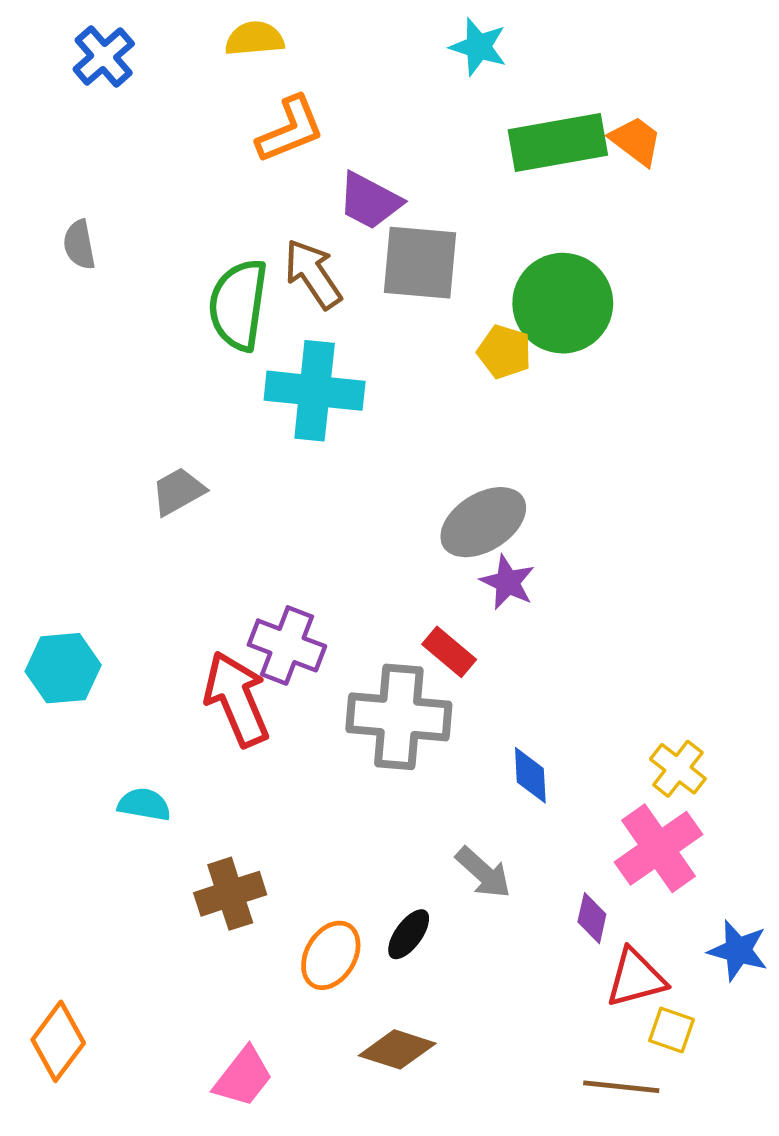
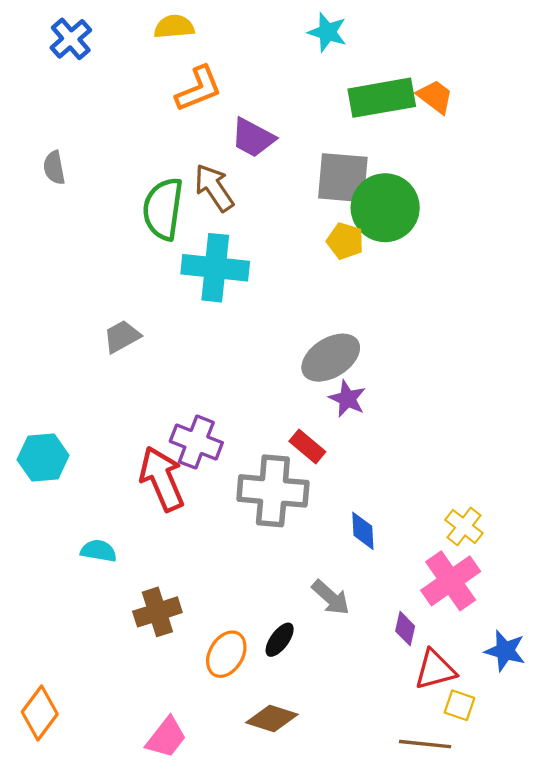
gray square: (420, 263) -> (343, 178), moved

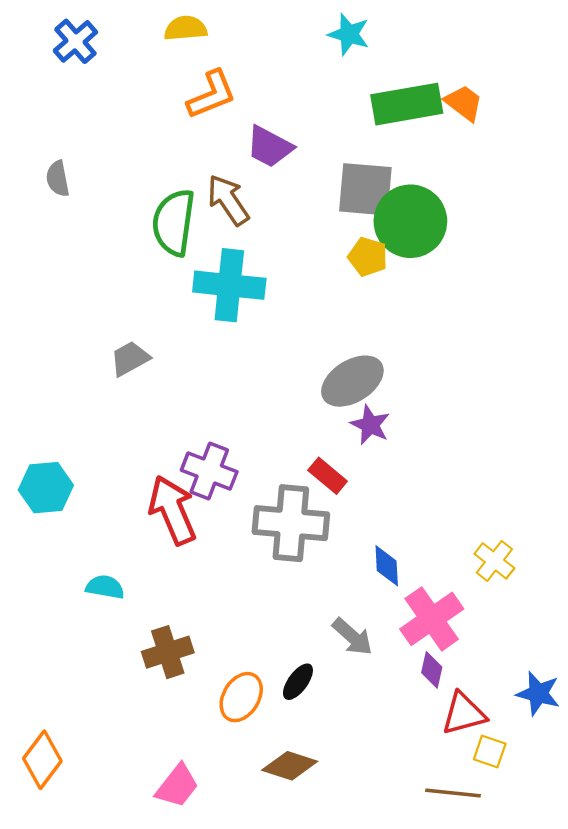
pink cross: (451, 581) -> (432, 619), moved

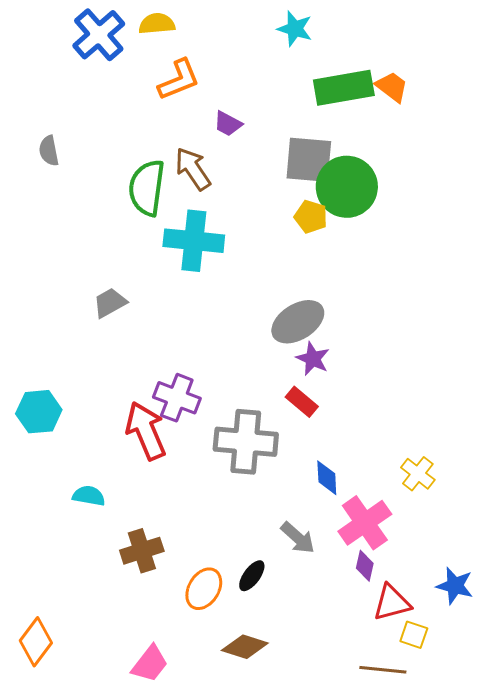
blue cross: (75, 41) -> (99, 35), moved, size x1.4
purple trapezoid: (270, 147) -> (228, 124), size x0.7
red rectangle: (328, 476) -> (302, 402), moved

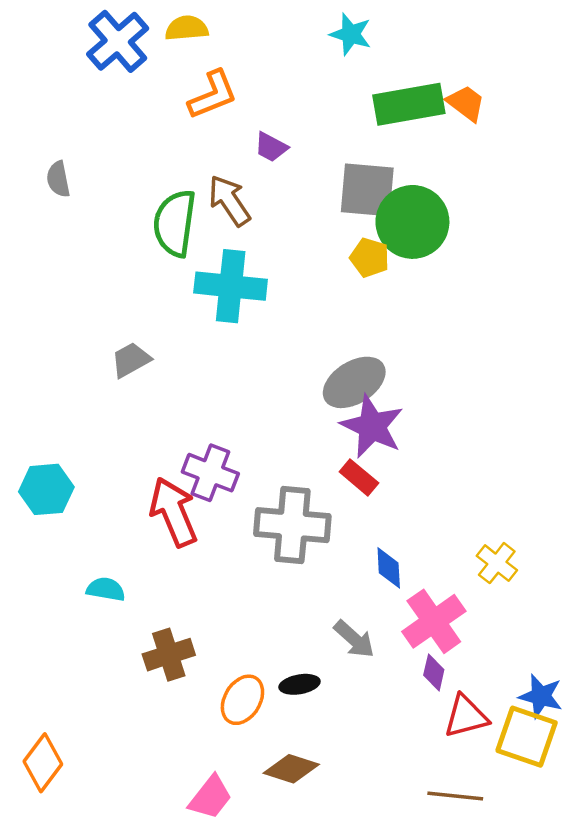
purple star: (313, 359) -> (372, 426), size x1.6
black ellipse: (252, 576) -> (300, 684), turned 44
yellow square: (414, 635) -> (527, 737), moved, size x1.8
pink trapezoid: (150, 664) -> (210, 797), moved

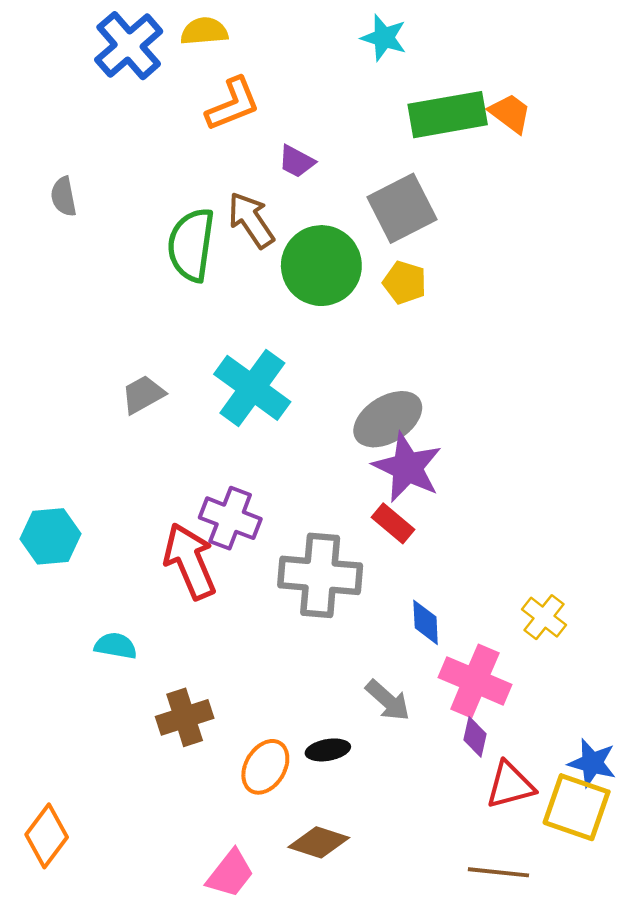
gray square: (367, 190) -> (402, 208), turned -32
green circle: (412, 222) -> (321, 266), moved
cyan cross: (231, 286) -> (252, 388), moved, turned 30
pink cross: (434, 621) -> (475, 681), turned -32

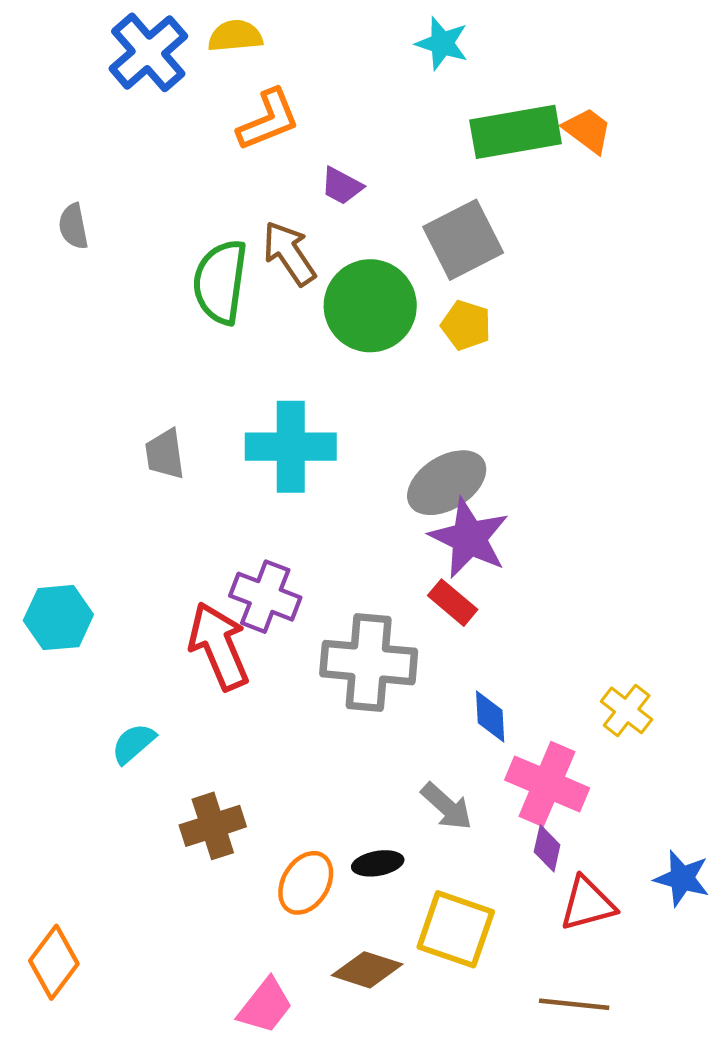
cyan cross: (252, 388) -> (291, 447), turned -36
gray trapezoid: (143, 394) -> (165, 454), turned -69
cyan semicircle: (116, 646) -> (133, 743), turned -51
yellow square: (577, 807) -> (456, 929), moved

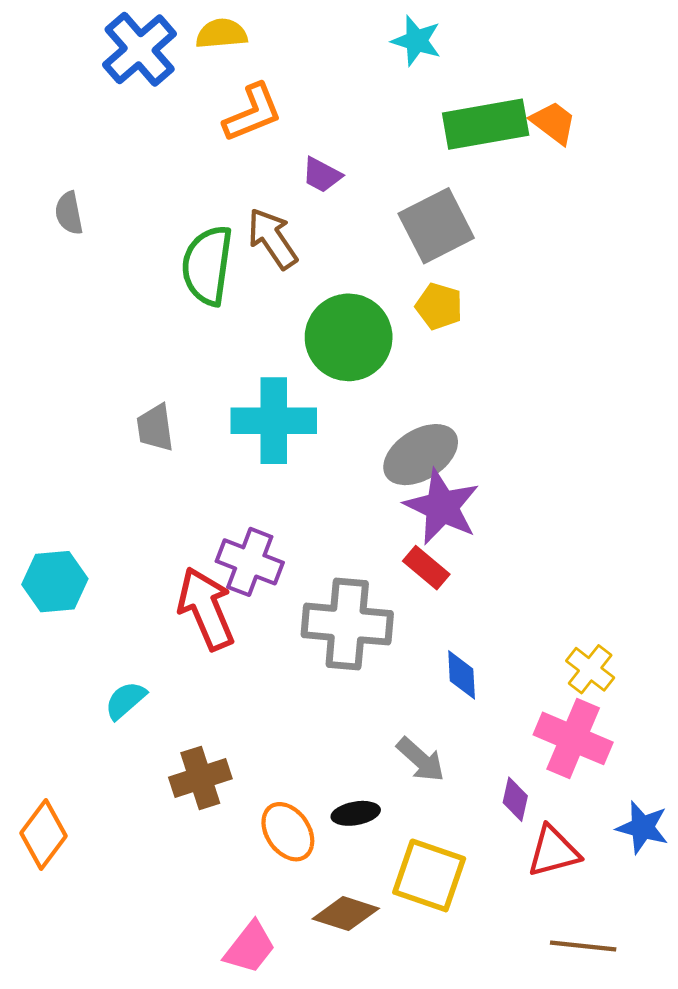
green circle: (370, 306) -> (349, 337), moved
pink cross: (547, 784) -> (573, 738), moved
orange ellipse: (306, 883) -> (288, 832), turned -66
orange diamond: (54, 962) -> (44, 834), moved
brown line: (574, 1004) -> (583, 946), moved

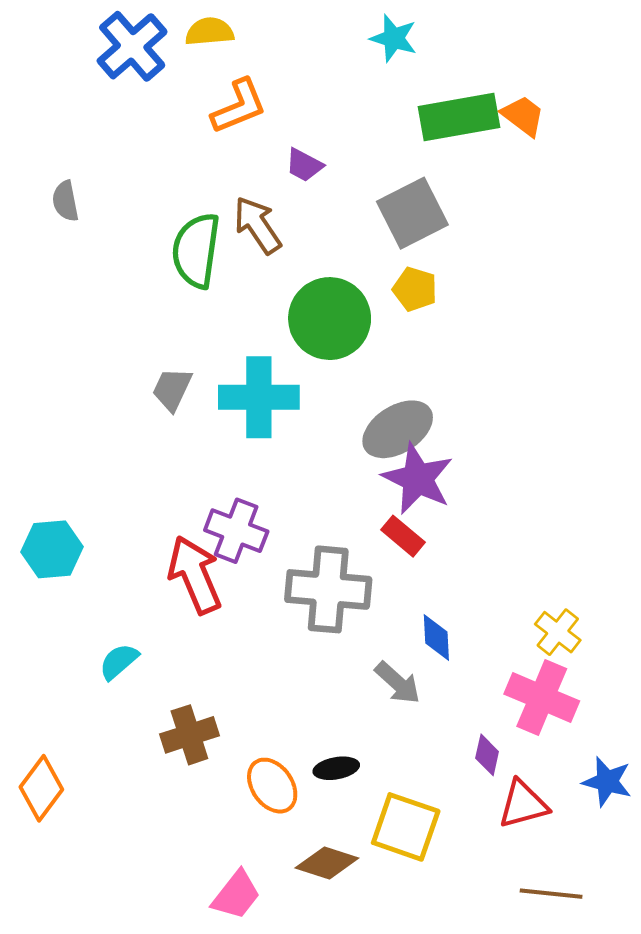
gray trapezoid: (155, 428) -> (172, 389), moved, turned 33
gray arrow: (421, 760) -> (398, 683), moved

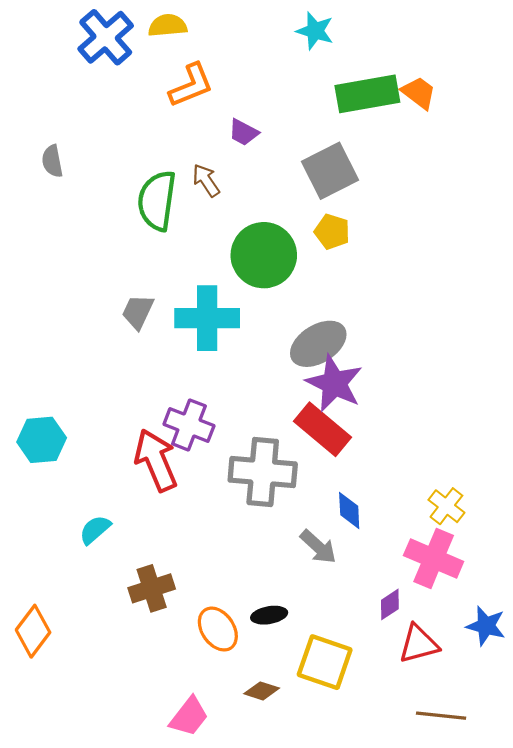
brown arrow: (258, 225) -> (206, 180), size x0.7
red rectangle: (403, 536) -> (323, 429), size x1.6
purple diamond: (487, 755) -> (390, 604), turned 44
brown diamond: (327, 863) -> (262, 691), size x0.7

